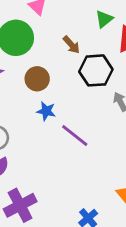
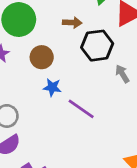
brown arrow: (71, 45) -> (72, 23), turned -42

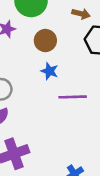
purple line: (81, 109) -> (73, 97), turned -48

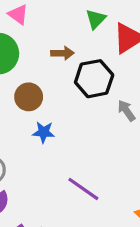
purple line: (73, 97) -> (83, 189), moved, turned 52

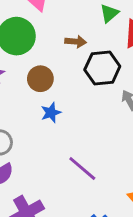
blue star: (44, 132) -> (51, 113), turned -30

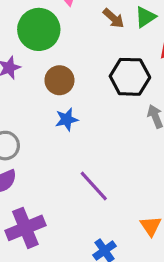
brown arrow: (76, 42) -> (113, 18), moved, turned 30

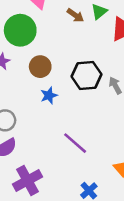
black hexagon: (130, 77) -> (87, 75), moved

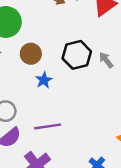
purple line: (75, 143) -> (48, 126), moved, turned -40

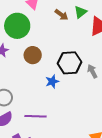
blue star: (44, 80) -> (52, 81), moved

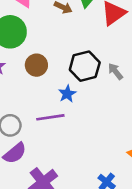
purple line: (35, 116) -> (50, 117), moved

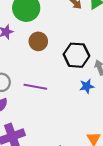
blue star: (67, 94) -> (87, 86), moved

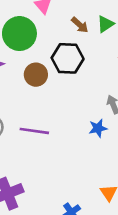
black hexagon: (76, 55) -> (68, 58), moved

